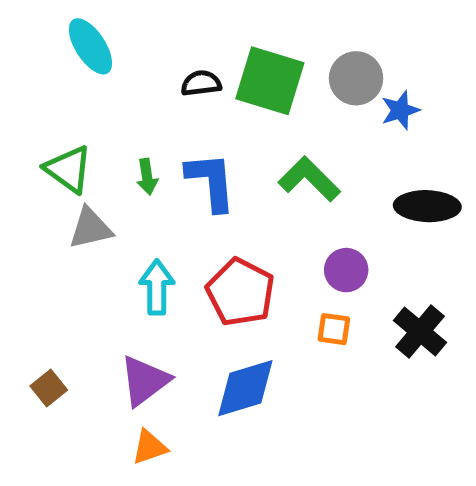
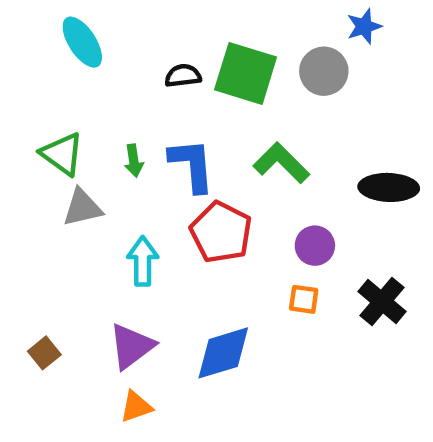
blue star: (400, 110) -> (364, 26), moved
red pentagon: (240, 292) -> (221, 232), moved

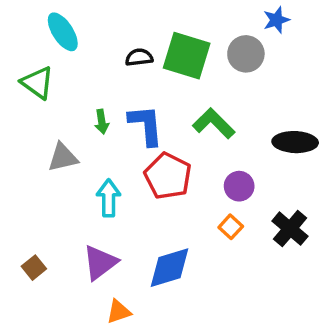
green triangle: (62, 154) -> (37, 83), moved
orange square: (304, 299) -> (231, 227), turned 35
orange triangle: (136, 407) -> (119, 312), moved

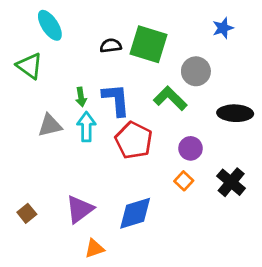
blue star: (276, 20) -> (223, 28), moved
gray circle: (246, 54) -> (196, 71), moved
cyan arrow: (109, 198) -> (86, 127), moved

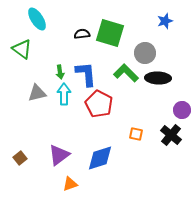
black ellipse: (235, 113) -> (158, 78), moved
purple circle: (191, 148) -> (182, 110), moved
orange square: (184, 181) -> (136, 134), turned -32

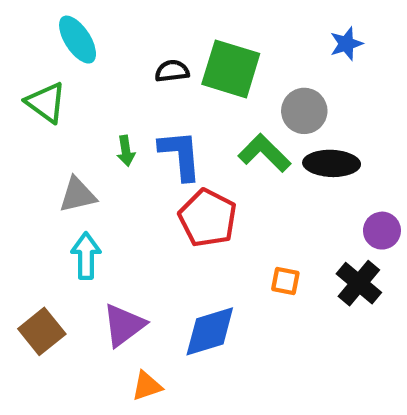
cyan arrow: (64, 94) -> (86, 256), moved
brown square: (20, 158) -> (42, 331), size x1.5

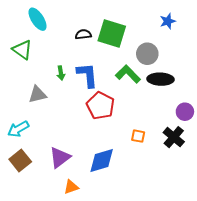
cyan arrow: (86, 256) -> (18, 129), moved, turned -120

